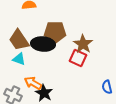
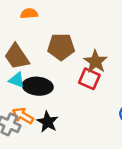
black ellipse: (43, 44) -> (38, 86), moved
orange arrow: (33, 83) -> (23, 116), moved

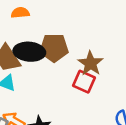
black ellipse: (38, 86) -> (29, 52), moved

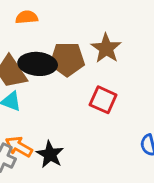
brown star: (90, 63) -> (106, 48), moved

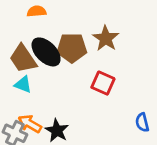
black ellipse: (38, 64) -> (46, 52), turned 40

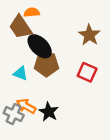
brown pentagon: (72, 48) -> (46, 64), moved
brown trapezoid: (23, 59) -> (20, 27), moved

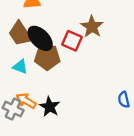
brown trapezoid: (20, 27) -> (20, 34), moved
red square: (87, 72) -> (72, 41), moved

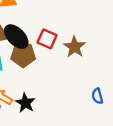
brown star: (92, 27) -> (75, 47), moved

